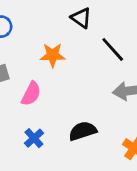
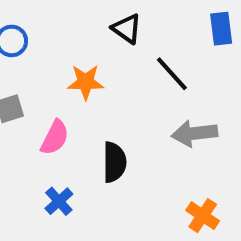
black semicircle: (83, 131) -> (114, 162), moved, turned 108

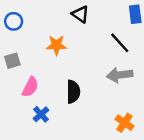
black line: (172, 74) -> (120, 43), moved
pink semicircle: (55, 138) -> (30, 87), moved

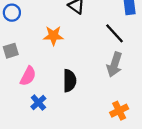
gray arrow: (120, 75) -> (114, 64), turned -65
orange cross: (124, 123) -> (119, 111), turned 30

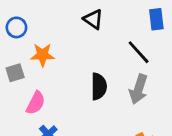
orange star: (53, 36) -> (43, 55), moved
black semicircle: (70, 81) -> (99, 86), moved

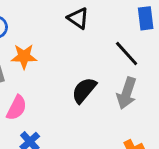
black semicircle: (99, 86) -> (84, 90), turned -140

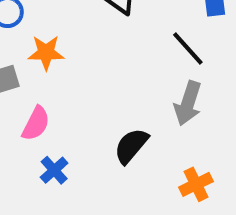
black semicircle: (84, 90) -> (131, 146), moved

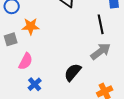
black line: (188, 49) -> (101, 24), turned 30
gray arrow: (188, 103) -> (101, 51), turned -145

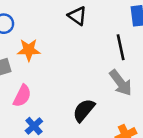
gray arrow: (101, 51) -> (121, 83), turned 90

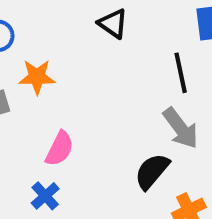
pink semicircle: (22, 96) -> (60, 149), moved
black semicircle: (84, 110) -> (152, 171), moved

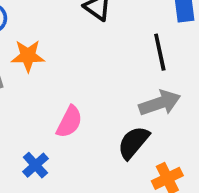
gray arrow: (181, 128) -> (160, 103), turned -72
pink semicircle: (60, 149) -> (69, 122), moved

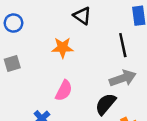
orange star: (28, 56) -> (63, 48), moved

